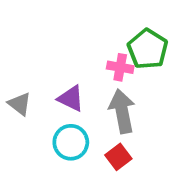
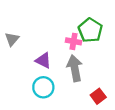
gray triangle: (20, 104) -> (12, 39), moved, turned 32
red square: (118, 157) -> (98, 96), moved

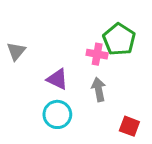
gray arrow: (75, 68) -> (99, 89), size x0.7
red square: (98, 96) -> (129, 126), turned -32

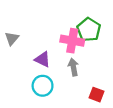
pink cross: (97, 54) -> (72, 41), size x1.5

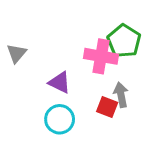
gray arrow: (73, 67) -> (121, 95), moved
red square: (96, 95) -> (107, 107), moved

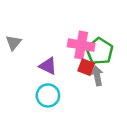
green pentagon: (124, 41) -> (100, 51), moved
red square: (107, 107) -> (86, 67), moved

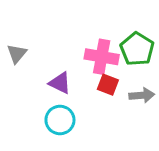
green pentagon: (100, 51) -> (137, 49), moved
gray arrow: (97, 76) -> (142, 95), moved, turned 96

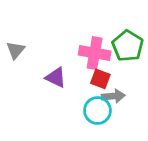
gray arrow: (142, 95) -> (113, 96), moved
cyan circle: (60, 120) -> (97, 111), moved

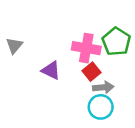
red square: (100, 79) -> (91, 72), turned 30
cyan circle: (97, 111) -> (101, 107), moved

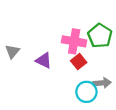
gray triangle: (14, 45) -> (12, 51), moved
gray arrow: (103, 87) -> (102, 83), moved

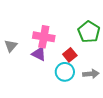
pink cross: (74, 41) -> (44, 37), moved
cyan circle: (86, 92) -> (65, 72), moved

